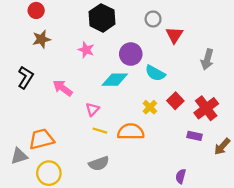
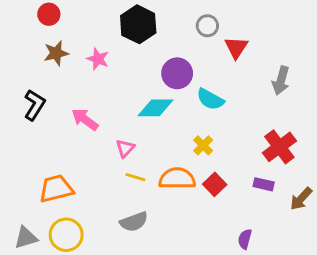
pink star: (86, 50) -> (98, 59), moved
red square: (175, 101) -> (215, 184), moved
gray triangle: (19, 156) -> (26, 238), moved

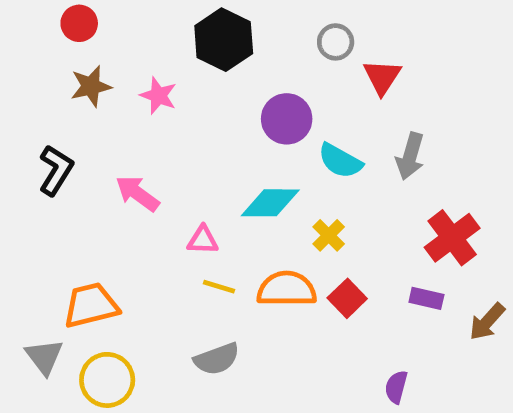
gray arrow: (281, 81) -> (410, 156), moved
cyan diamond: (156, 108) -> (270, 203), moved
pink triangle: (125, 148) -> (203, 240), turned 48
gray triangle: (26, 238) -> (44, 357), moved, turned -50

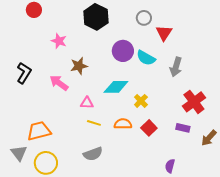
brown star: (91, 86) -> (79, 66), moved
pink star: (158, 96) -> (59, 41), moved
cyan semicircle: (340, 161) -> (146, 58), moved
orange semicircle: (287, 289) -> (123, 124), size x0.7

